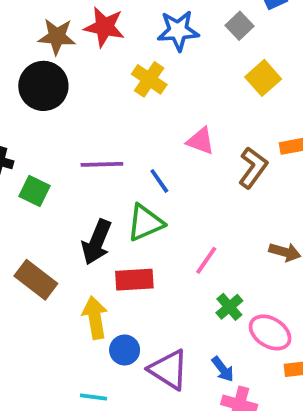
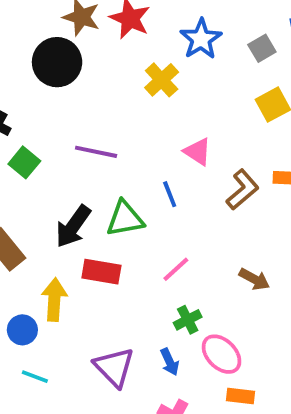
blue star: (178, 31) -> (201, 39), turned 30
blue line: (159, 181) -> (170, 194), moved
blue circle: (125, 350) -> (22, 330), moved
blue arrow: (223, 369) -> (170, 362), moved

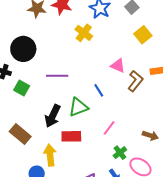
black circle: (57, 62) -> (23, 49), moved
pink triangle: (198, 152) -> (118, 66), moved
brown arrow: (254, 279) -> (150, 136), moved

